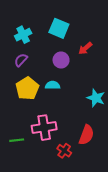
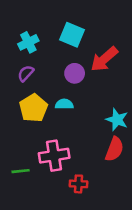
red arrow: (85, 48) -> (104, 59), size x1.6
red semicircle: (86, 135) -> (114, 149), moved
red cross: (64, 151) -> (78, 184), turned -32

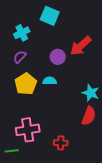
cyan square: (72, 35) -> (50, 16), moved
pink cross: (54, 156) -> (28, 130), moved
green line: (21, 171) -> (12, 151), moved

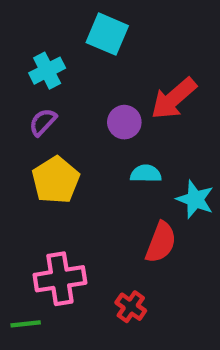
cyan semicircle: (50, 81) -> (146, 174), moved
red semicircle: (89, 116) -> (161, 242), moved
red cross: (61, 143) -> (131, 307), turned 32

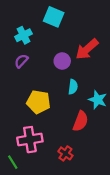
cyan semicircle: (146, 174) -> (73, 87), turned 96
yellow pentagon: (56, 180) -> (39, 102), moved, turned -30
green line: (26, 324) -> (13, 162), turned 64

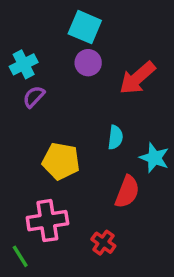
cyan cross: (23, 35) -> (24, 64), moved
purple circle: (62, 61) -> (88, 63), moved

